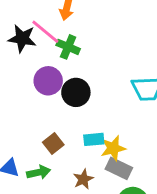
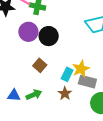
cyan rectangle: (94, 139) -> (67, 74), moved, turned -48
brown square: (53, 144) -> (40, 65), moved

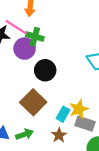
purple circle: (28, 32) -> (25, 49), moved
brown square: (40, 65) -> (33, 102), size x1.6

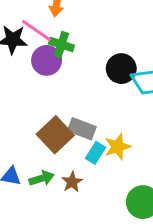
black circle: (45, 70) -> (121, 69), moved
gray rectangle: (85, 124) -> (82, 129), moved
brown star: (59, 135) -> (72, 182), moved

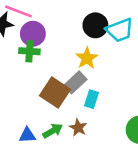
green cross: (61, 45) -> (29, 51), moved
gray rectangle: (82, 129) -> (75, 82), turned -50
yellow star: (117, 147) -> (87, 58), moved

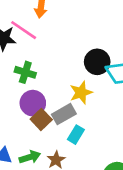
purple circle: (33, 34) -> (33, 103), moved
brown square: (55, 92) -> (41, 119), size x0.7

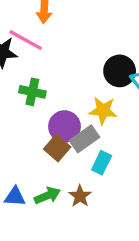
yellow star: (81, 93) -> (103, 111), turned 30
purple circle: (33, 103) -> (65, 127), moved

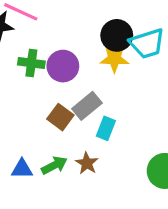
yellow star: (103, 111) -> (114, 59), moved
purple circle: (65, 127) -> (63, 66), moved

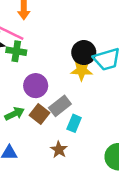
green cross: (31, 63) -> (16, 51), moved
purple circle: (63, 66) -> (36, 86), moved
green arrow: (54, 165) -> (15, 114), moved

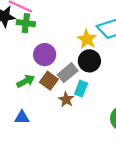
black circle: (84, 53) -> (89, 61), moved
yellow star: (82, 70) -> (87, 39), turned 30
brown star: (59, 150) -> (66, 100), moved

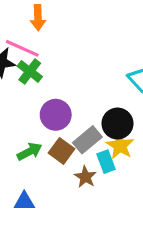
green cross: (26, 23) -> (30, 71), turned 30
yellow star: (87, 39) -> (120, 146), moved
cyan rectangle: (81, 89) -> (106, 162), turned -42

